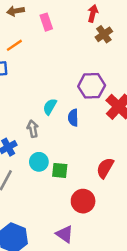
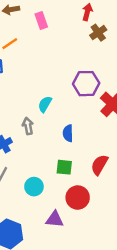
blue semicircle: (73, 118) -> (68, 133), moved
cyan circle: (39, 162) -> (34, 187), moved
green square: (60, 170) -> (64, 167), moved
purple triangle: (65, 234) -> (55, 219), moved, turned -30

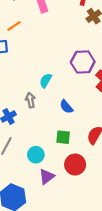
blue semicircle: (68, 133) -> (66, 107), turned -40
purple triangle: (55, 219) -> (47, 177), moved, turned -42

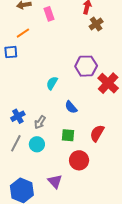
gray arrow: (30, 100) -> (40, 122), moved, turned -136
cyan circle: (36, 155) -> (37, 144), moved
purple triangle: (47, 177) -> (55, 181), moved, turned -35

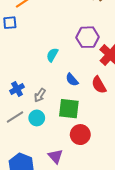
red semicircle: (97, 133) -> (99, 85), moved, turned -60
green square: (68, 135) -> (69, 109), size x1.5
gray line: (16, 143) -> (15, 117), turned 30

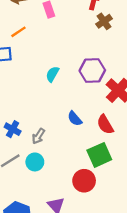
cyan semicircle: (52, 55) -> (52, 74), moved
blue cross: (17, 89) -> (13, 129), turned -32
green square: (69, 109) -> (99, 155), moved, turned -30

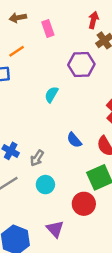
purple hexagon: (92, 71) -> (81, 64), moved
cyan circle: (35, 162) -> (45, 185), moved

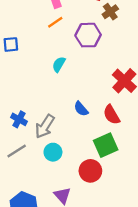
orange line: (17, 51) -> (55, 22), moved
gray arrow: (37, 158) -> (45, 126), size x1.5

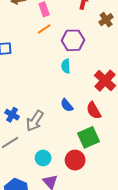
brown cross: (110, 12) -> (106, 20), moved
cyan semicircle: (59, 64) -> (66, 66), moved, turned -32
cyan circle: (53, 152) -> (43, 158), moved

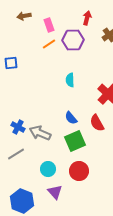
purple hexagon: (73, 40) -> (73, 40), moved
gray arrow: (35, 121) -> (40, 133), turned 80
green square: (88, 137) -> (75, 141), moved

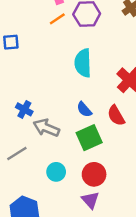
cyan semicircle: (70, 80) -> (83, 63), size x1.6
blue cross: (18, 127) -> (24, 109), moved
purple triangle: (55, 192) -> (90, 200), moved

